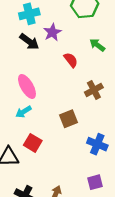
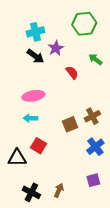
pink ellipse: (27, 86) -> (33, 96), turned -70
brown cross: (94, 90) -> (92, 116), moved
cyan arrow: (24, 112) -> (30, 118), turned 32
blue cross: (97, 144) -> (95, 147), turned 30

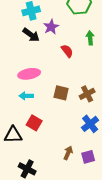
green arrow: (95, 59) -> (90, 38), turned 48
brown square: (70, 124) -> (61, 93), moved, turned 35
brown arrow: (59, 190) -> (68, 153), moved

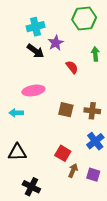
brown cross: (87, 94) -> (92, 111), turned 35
cyan arrow: (26, 96) -> (16, 113), moved
red square: (34, 123) -> (63, 153), moved
purple square: (88, 157) -> (93, 175), turned 32

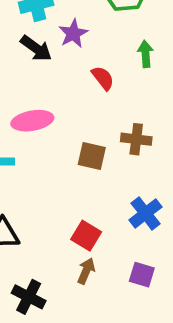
brown cross: (92, 111) -> (136, 139), moved
brown arrow: (73, 171) -> (86, 271), moved

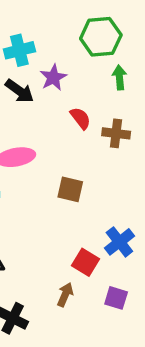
green arrow: (146, 54) -> (119, 77), moved
brown cross: (136, 139) -> (116, 133), moved
red square: (86, 236) -> (86, 262), moved

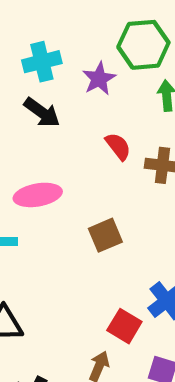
purple star: (53, 77) -> (99, 79), moved
brown square: (70, 189) -> (105, 235), turned -36

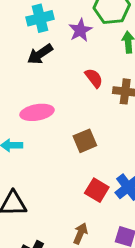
black arrow: (42, 112) -> (40, 54), turned 110
red square: (124, 326) -> (97, 190), moved

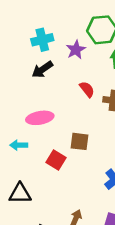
brown square: (85, 141) -> (80, 141), turned 30
red square: (97, 190) -> (56, 160), moved

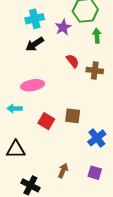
brown square: (80, 141) -> (73, 116), moved

